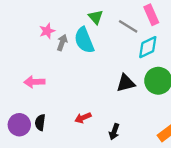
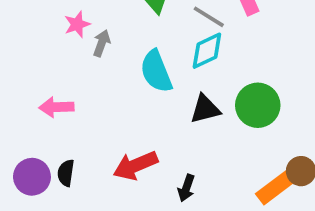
cyan semicircle: (84, 40) -> (156, 71), moved
cyan diamond: (148, 47) -> (207, 51), moved
red arrow: (83, 118) -> (135, 165), size x1.6

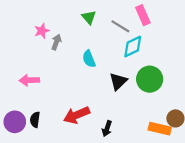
cyan diamond: (207, 51) -> (133, 47), moved
cyan semicircle: (156, 71) -> (89, 59), size x0.7
black triangle: (205, 109) -> (118, 81), turned -30
orange rectangle: (275, 188) -> (160, 129), turned 50

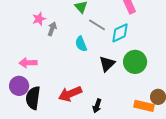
gray line: (120, 26) -> (97, 25), moved
black semicircle: (35, 120) -> (33, 98), size x1.6
purple circle: (15, 122) -> (19, 86), moved

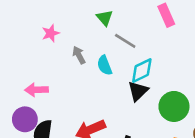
gray arrow: (52, 29) -> (79, 55), moved, turned -48
cyan diamond: (120, 33) -> (142, 70), moved
green circle: (135, 62) -> (174, 106), moved

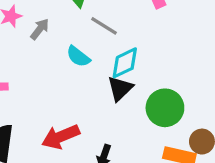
gray arrow: (79, 55) -> (40, 29), moved, turned 66
cyan semicircle: (105, 65) -> (78, 56), turned -30

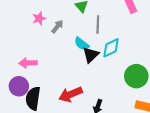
gray line: (104, 26) -> (98, 24), turned 60
black triangle: (120, 89) -> (91, 55), moved

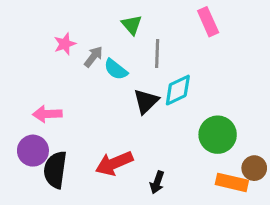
cyan semicircle: (82, 44) -> (116, 69), moved

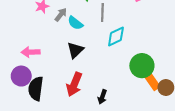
black triangle: (146, 101) -> (75, 50), moved
red arrow: (114, 163) -> (74, 84), turned -45
orange rectangle: (232, 182) -> (151, 80), moved, turned 42

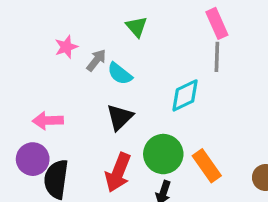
gray line: (102, 13) -> (217, 57), moved
green circle: (142, 66) -> (163, 154), moved
orange rectangle: (151, 80) -> (207, 166), moved

